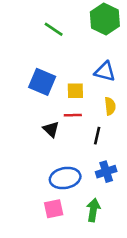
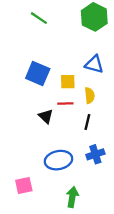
green line: (54, 29) -> (39, 18), moved
yellow semicircle: (110, 106) -> (90, 95), moved
pink square: (54, 209) -> (24, 185), moved
green arrow: (93, 210) -> (72, 197), moved

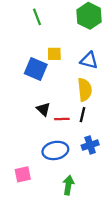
green line: (39, 18) -> (37, 17), turned 35
yellow square: (68, 82) -> (54, 54), moved
yellow semicircle: (90, 95) -> (85, 90), size x1.5
red line: (65, 104) -> (62, 119), moved

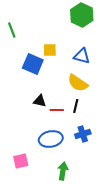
green line: (37, 17) -> (12, 30), moved
yellow semicircle: (85, 90) -> (78, 83), turned 130
black triangle: (43, 109) -> (40, 101), turned -32

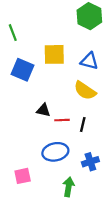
yellow square: (50, 50) -> (54, 54), size x1.5
blue square: (33, 64) -> (23, 70), moved
black line: (76, 106) -> (83, 124), moved
blue cross: (83, 134) -> (90, 162), moved

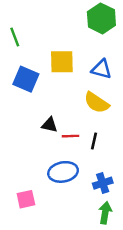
green arrow: (69, 187) -> (105, 213), moved

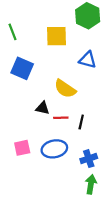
yellow square: (62, 62) -> (56, 36), moved
yellow semicircle: (96, 103) -> (65, 89), moved
pink square: (26, 199) -> (22, 148), moved

